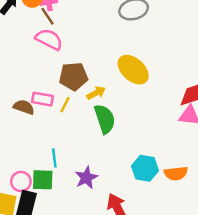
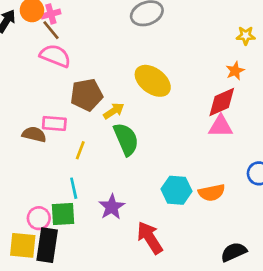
yellow line: (65, 105) -> (80, 150), moved

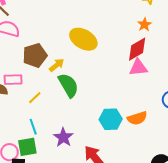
yellow line: (80, 150) -> (35, 98), turned 32

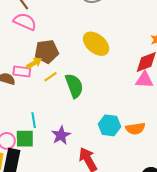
yellow arrow: (57, 65) -> (34, 63), moved
yellow line: (35, 98) -> (51, 77), moved

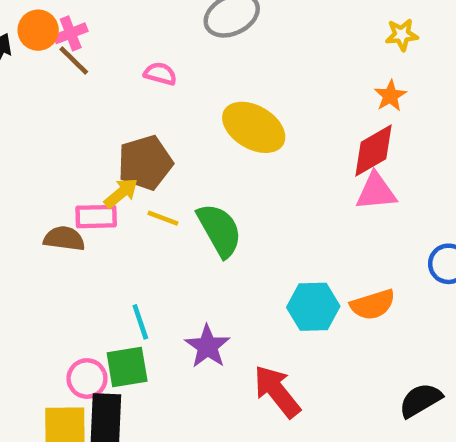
pink semicircle: (25, 22) -> (160, 74), moved, size x0.6
yellow line: (51, 77) -> (163, 218), turned 64

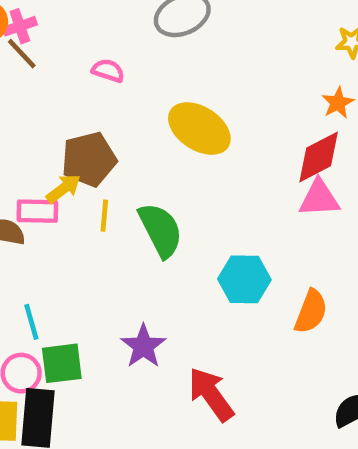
yellow line: (163, 218) -> (104, 216), turned 72
orange semicircle: (373, 305) -> (311, 311), turned -54
cyan hexagon: (313, 307) -> (244, 279), moved
cyan line: (140, 322) -> (31, 322), moved

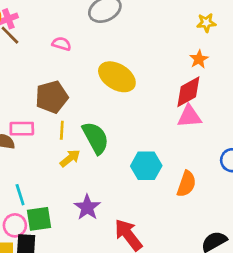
yellow arrow: (63, 189) -> (70, 158), moved

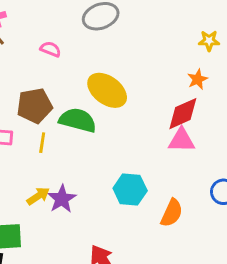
green semicircle: (95, 138) -> (78, 120), moved, turned -52
yellow arrow: (70, 158) -> (38, 196), moved
purple star: (87, 207) -> (62, 199), moved

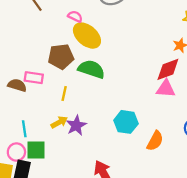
yellow ellipse: (107, 90) -> (87, 36), moved
yellow line: (42, 143) -> (64, 93), moved

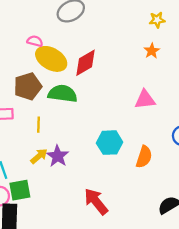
red diamond: (168, 69) -> (85, 63), moved

